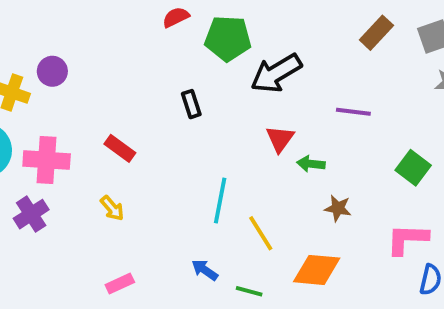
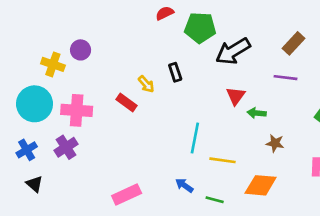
brown rectangle: (376, 33) -> (293, 43), moved
yellow arrow: (112, 208) -> (146, 84), moved
yellow line: (261, 233) -> (222, 160), turned -50
pink rectangle: (120, 283) -> (127, 195), size x1.5

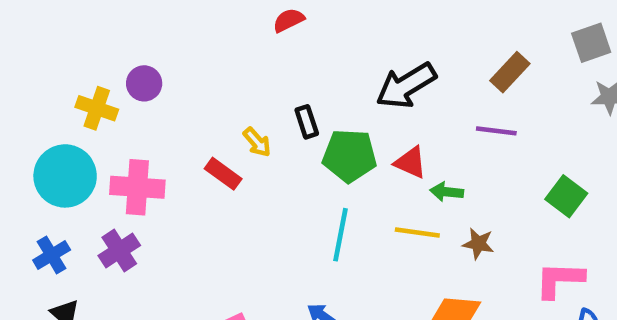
green pentagon: (200, 28) -> (350, 156), moved
red triangle: (236, 96) -> (411, 162), turned -42
yellow line: (222, 160) -> (417, 232), moved

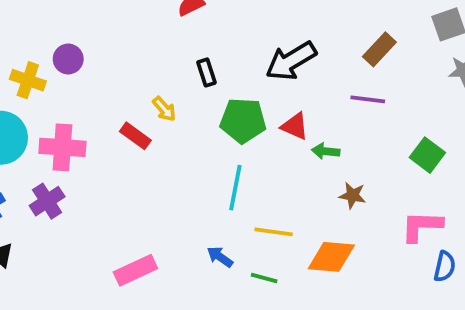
black rectangle: (307, 122) -> (206, 72), moved
yellow line: (417, 232) -> (274, 232), moved

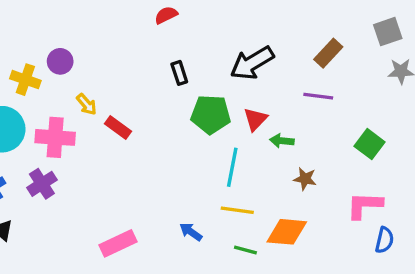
yellow arrow: (164, 109) -> (87, 104), moved
red triangle: (295, 126) -> (255, 119), turned 50
cyan line: (235, 188) -> (232, 167), moved
green line: (264, 278) -> (245, 250), moved

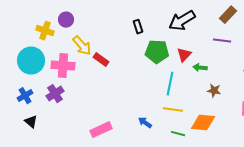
yellow arrow: (87, 104) -> (82, 46), size x1.5

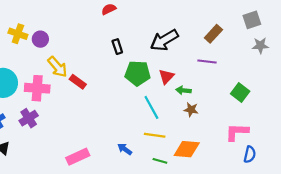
yellow cross: (45, 31) -> (18, 34), moved
cyan line: (170, 84) -> (151, 107), turned -40
brown star: (214, 91) -> (191, 110), moved

